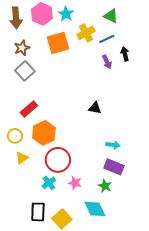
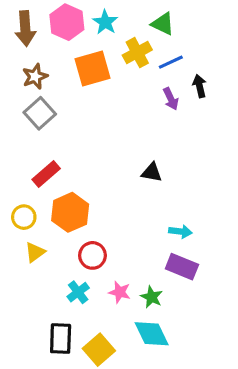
green triangle: (111, 16) -> (163, 24), moved
red circle: (58, 160) -> (92, 255), size x0.7
green star: (105, 186) -> (152, 297), moved

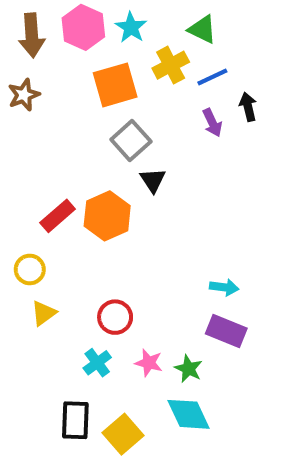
brown star: (35, 76) -> (24, 95), moved
gray square: (40, 113) -> (131, 141), moved
black triangle: (152, 172) -> (153, 180), moved, turned 45
orange hexagon: (70, 212) -> (107, 216), moved

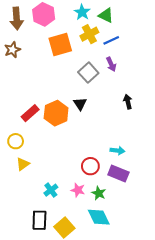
cyan star: (131, 27) -> (82, 12), moved
black arrow: (248, 107) -> (128, 102), moved
gray square: (131, 141) -> (88, 73), moved
black triangle: (153, 180) -> (80, 104), moved
red circle: (115, 317) -> (90, 166), moved

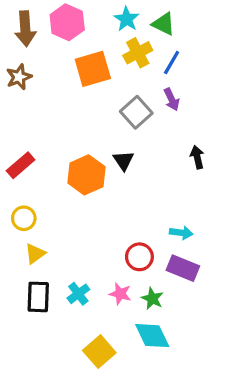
blue line: (111, 40) -> (172, 62), turned -35
red rectangle: (30, 113) -> (21, 165), moved
black rectangle: (39, 220) -> (38, 297), moved

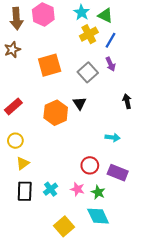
orange square: (93, 69) -> (50, 65), moved
cyan arrow: (181, 233) -> (113, 137), moved

